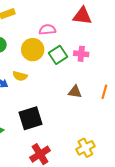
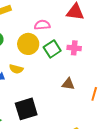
orange line: (104, 92) -> (94, 94), moved

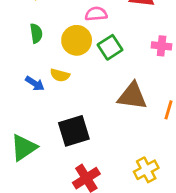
pink cross: (74, 48) -> (162, 46), moved
brown triangle: (68, 84) -> (132, 96), size x1.6

